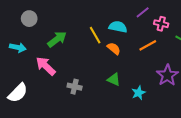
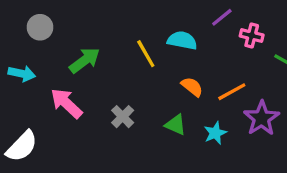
orange line: (148, 45) -> (232, 92), moved
orange semicircle: (114, 48) -> (192, 87), moved
gray cross: (75, 87) -> (123, 117), moved, turned 32
cyan star: (138, 93) -> (215, 133), moved

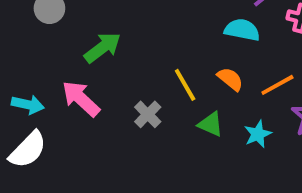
cyan semicircle: (182, 40) -> (242, 30), moved
yellow line: (146, 54) -> (185, 85), moved
cyan arrow: (22, 74) -> (28, 105), moved

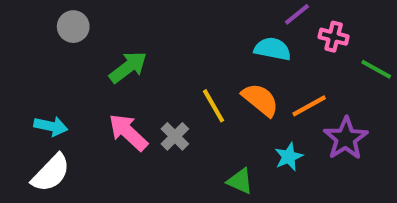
orange semicircle: (230, 79) -> (260, 100), size x1.4
pink arrow: (81, 99) -> (128, 132), moved
green triangle: (211, 124) -> (240, 181), moved

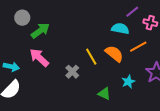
green arrow: (128, 67) -> (40, 31), moved
orange line: (309, 106) -> (138, 47), moved
pink arrow: (128, 132) -> (39, 58), moved

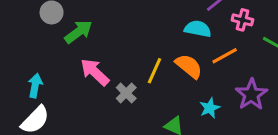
yellow line: (91, 57) -> (154, 71), turned 54
pink arrow: (39, 58) -> (95, 72), moved
cyan arrow: (11, 67) -> (35, 86), turned -91

